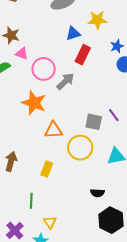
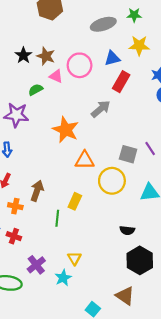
pink circle: (44, 69) -> (80, 65), moved
green line: (31, 201) -> (57, 218), moved

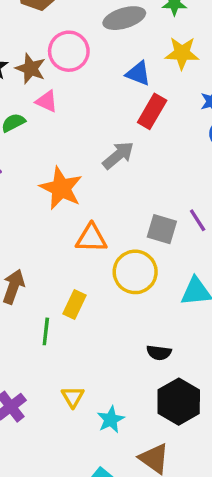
blue triangle: (112, 58) -> (138, 73), turned 35
pink circle: (80, 65) -> (69, 51), moved
cyan star: (63, 278) -> (111, 420), moved

